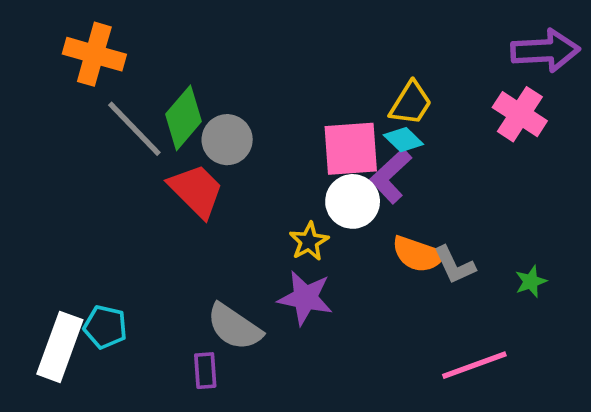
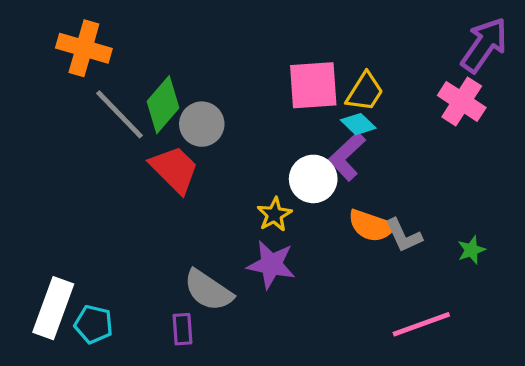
purple arrow: (545, 51) -> (484, 45), turned -52
pink square: (351, 149) -> (313, 85), moved
cyan pentagon: (105, 327) -> (94, 324), moved

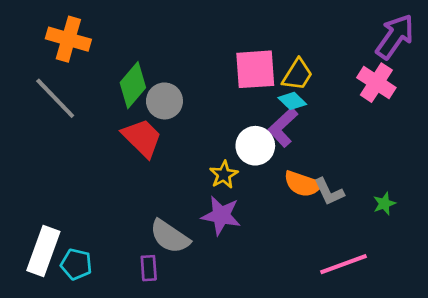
gray line: (119, 114) -> (55, 98), moved

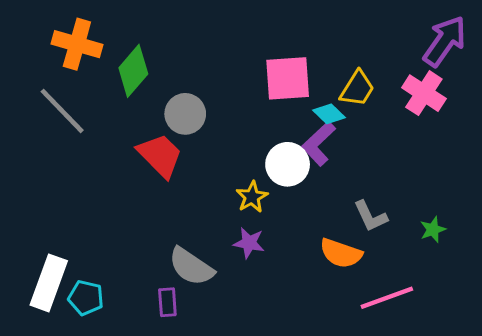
yellow trapezoid: (297, 75) -> (357, 89), moved
green diamond: (133, 85) -> (133, 71), moved
orange semicircle: (303, 184) -> (341, 253), moved
purple star: (221, 215) -> (249, 243), size x0.7

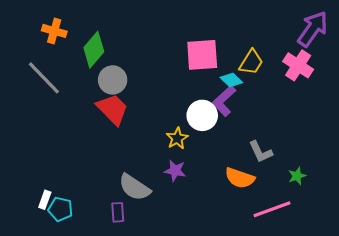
orange cross: (77, 44) -> (54, 31), size x0.7
gray circle: (185, 114) -> (113, 80), moved
green star: (433, 230) -> (297, 176), moved
white rectangle: (49, 283) -> (45, 200), moved, size x0.5

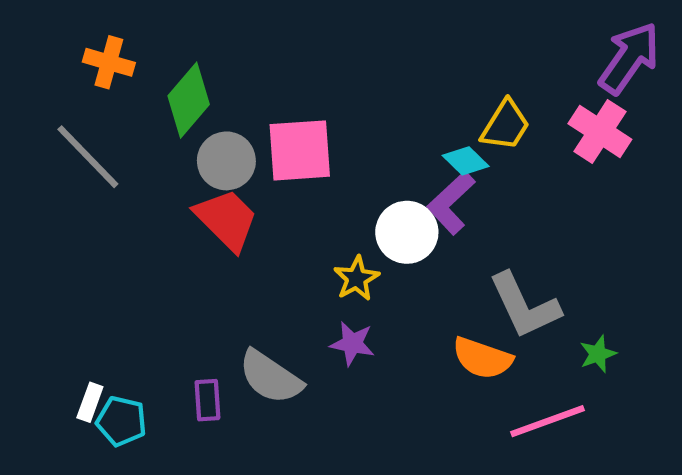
pink square: (202, 55) -> (300, 150), moved
gray L-shape: (261, 152) -> (524, 306), size x1.5
purple rectangle: (118, 212) -> (207, 400), moved

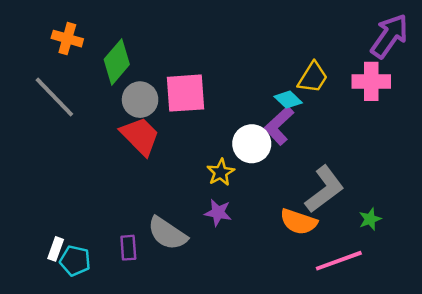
pink cross: (600, 132) -> (371, 81), turned -33
gray L-shape: (524, 306) -> (324, 189), turned -102

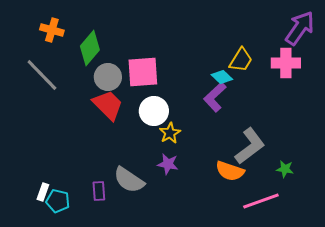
white circle: (252, 144) -> (154, 111), moved
green star: (370, 219) -> (285, 169), turned 30

